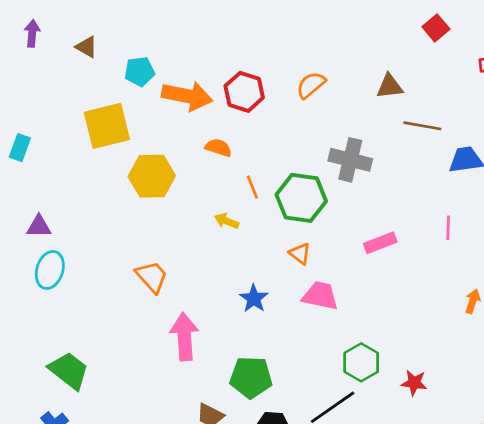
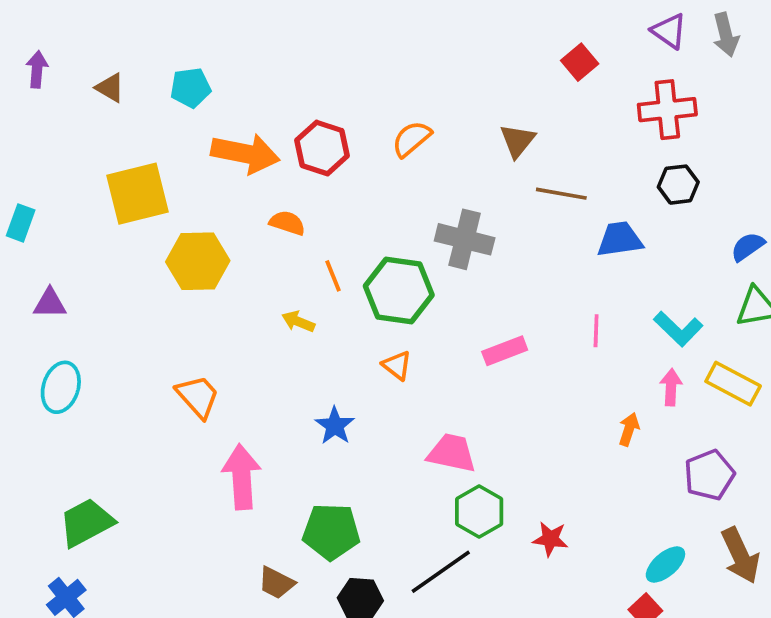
cyan pentagon: (140, 71) -> (190, 88), moved
brown triangle: (390, 86) -> (517, 141), turned -44
purple triangle: (39, 226) -> (50, 303), moved
pink trapezoid: (320, 296) -> (452, 453), moved
green trapezoid: (69, 371) -> (86, 522), turned -66

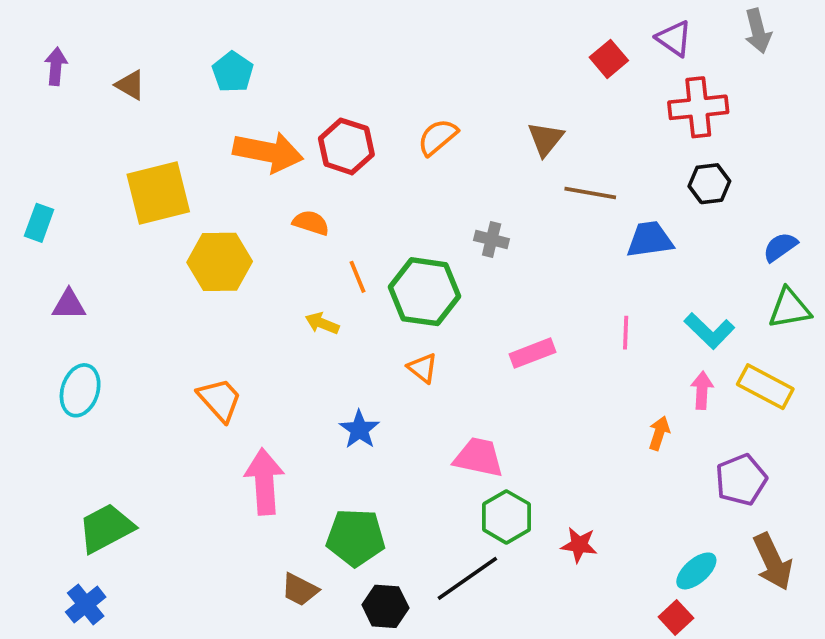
purple triangle: (669, 31) -> (674, 38), moved
cyan pentagon: (190, 88) -> (233, 72), moved, turned -30
gray cross: (465, 239) -> (492, 240), size x0.6

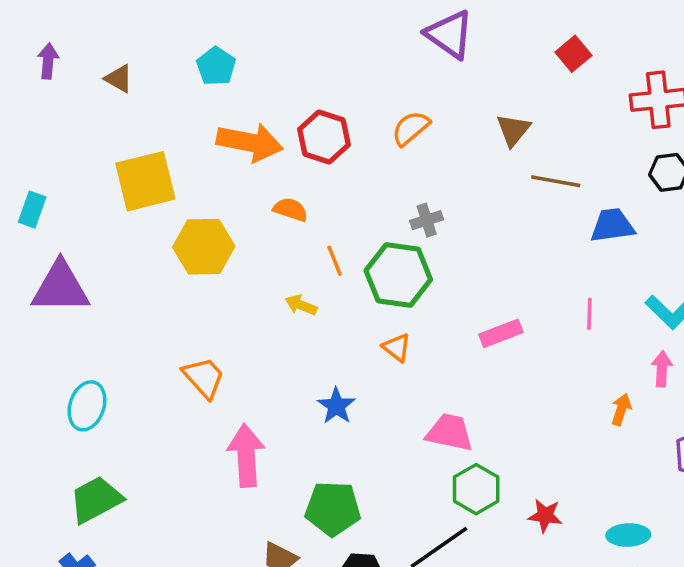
purple triangle: (674, 38) -> (450, 34), moved, size x1.4
gray cross: (492, 240) -> (427, 220), moved, turned -32
purple triangle: (69, 305) -> (60, 287), size x1.8
cyan ellipse: (80, 390) -> (87, 406), moved
cyan ellipse: (696, 571) -> (628, 535), moved, turned 39

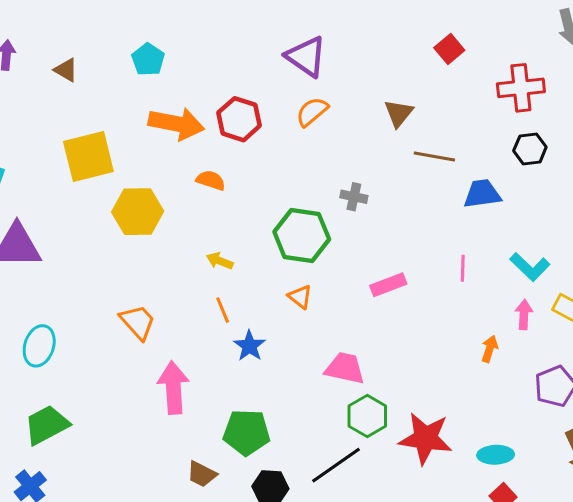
purple triangle: (450, 34) -> (306, 57), moved
gray cross: (427, 220) -> (354, 197), moved, turned 30
orange line: (335, 261) -> (223, 310), moved
red star: (545, 516) -> (425, 438), size x1.8

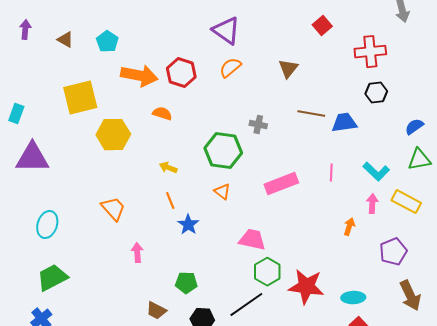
cyan pentagon: (148, 60) -> (107, 42), moved
brown line: (434, 156) -> (311, 114), moved
pink rectangle: (388, 285) -> (281, 184), size x1.4
pink arrow: (173, 388) -> (137, 253), size x0.6
green pentagon: (246, 432) -> (186, 283), size x0.7

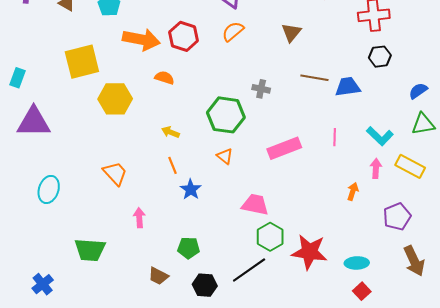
green trapezoid: (52, 278) -> (90, 250), moved, turned -148

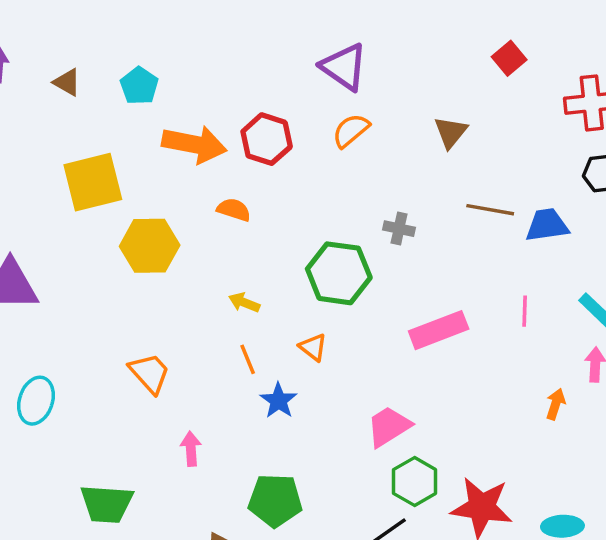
orange triangle: (225, 156) -> (313, 347), moved
pink trapezoid: (255, 205) -> (389, 426), turned -44
green pentagon: (189, 248) -> (275, 500), size x1.4

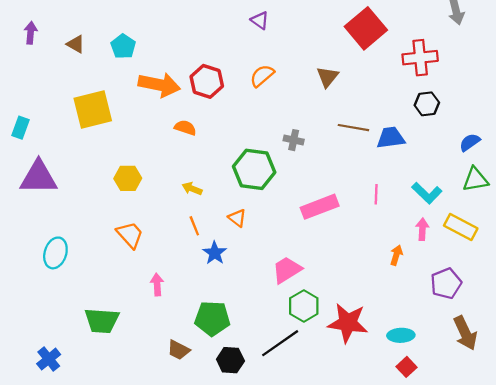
red square: (509, 58) -> (366, 28), size x1.8
purple triangle: (344, 67) -> (260, 20), moved, size x0.6
yellow hexagon: (150, 246) -> (128, 178), moved, size x0.7

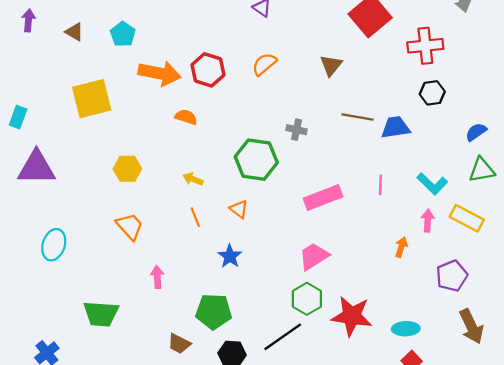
blue star: (215, 253) -> (230, 256), moved
pink trapezoid: (287, 270) -> (314, 256), moved

